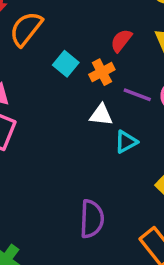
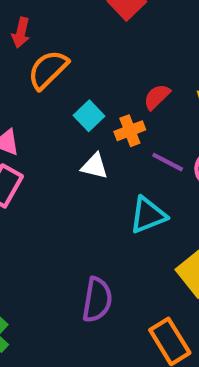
white triangle: (101, 115) -> (94, 166), moved
cyan triangle: (126, 142) -> (148, 215), size x1.4

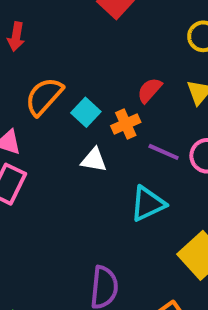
orange semicircle: (48, 70) -> (44, 96), moved

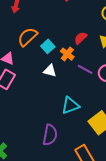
orange cross: (126, 124) -> (67, 54), turned -32
cyan triangle: (148, 204) -> (70, 105), moved

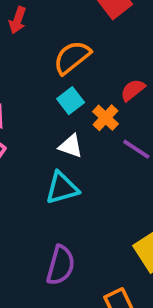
orange semicircle: (27, 37) -> (72, 57), moved
cyan triangle: (70, 105) -> (62, 188), moved

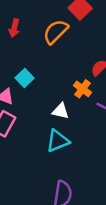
orange semicircle: (72, 57) -> (56, 32), moved
cyan square: (71, 101) -> (25, 78), moved

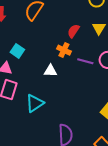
cyan triangle: (58, 141) -> (35, 103), moved

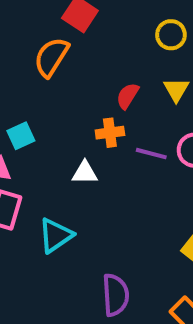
orange cross: (64, 50) -> (110, 133), turned -32
cyan square: (17, 51) -> (21, 136), turned 32

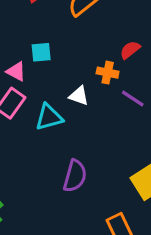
cyan triangle: (56, 235) -> (49, 117), moved
purple semicircle: (115, 295) -> (75, 176), moved

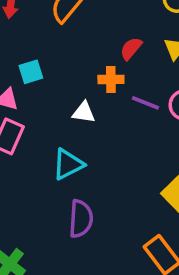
cyan triangle: (49, 117) -> (68, 164), moved
purple semicircle: (75, 176) -> (81, 219), moved

